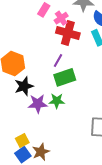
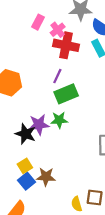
black star: (24, 86) -> (25, 134), moved, turned -30
brown star: (41, 152) -> (46, 177), turned 30

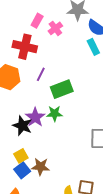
red cross: (66, 45) -> (25, 47), moved
purple line: (57, 76) -> (41, 74), moved
purple star: (39, 125) -> (35, 117), turned -30

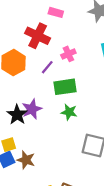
pink rectangle: (37, 21) -> (56, 12), turned 64
pink cross: (55, 28) -> (68, 54), moved
green star: (55, 114) -> (69, 112), moved

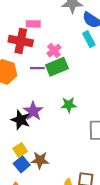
pink rectangle: (56, 12) -> (33, 24), moved
purple line: (47, 67) -> (37, 68), turned 64
green rectangle: (65, 87) -> (57, 67), moved

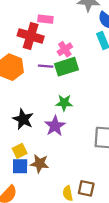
green star: (69, 105) -> (64, 103), moved
purple star: (33, 111) -> (55, 126), moved
blue square: (22, 164) -> (20, 166), turned 35

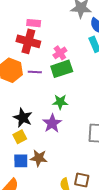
pink rectangle: (45, 19) -> (34, 23), moved
purple line: (46, 66) -> (35, 72), moved
yellow square: (20, 151) -> (20, 137), moved

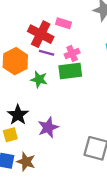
pink rectangle: (34, 23) -> (63, 23), moved
purple line: (35, 72) -> (47, 53), moved
green star: (60, 102) -> (39, 79), moved

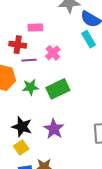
red cross: (41, 34) -> (18, 45), size x0.7
green rectangle: (70, 71) -> (58, 89), moved

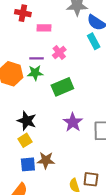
red cross: (18, 45) -> (23, 13), moved
green star: (30, 87) -> (35, 73), moved
purple star: (54, 129) -> (73, 122), moved

